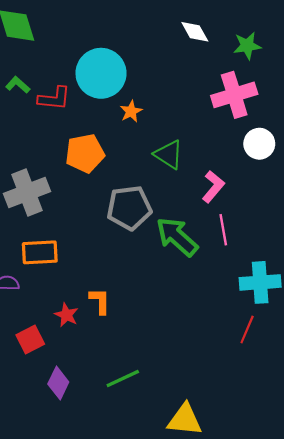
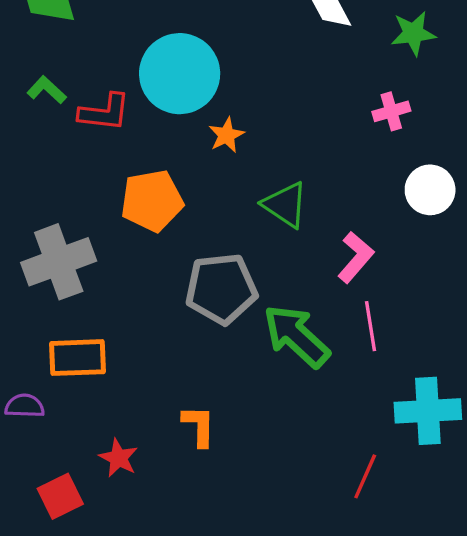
pink cross: (234, 95) -> (391, 111), size x0.5
orange L-shape: (100, 301) -> (199, 426), moved
red line: (247, 329) -> (365, 476), moved

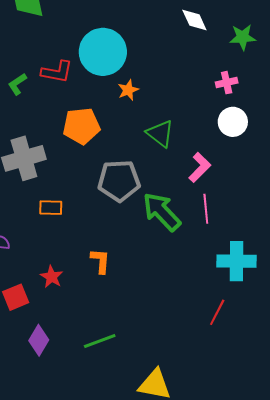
green L-shape: (47, 90) -> (17, 84), moved, turned -80
white circle: (430, 190) -> (233, 122), moved
orange rectangle: (78, 358) -> (51, 208), moved, size x0.7
red line: (365, 476) -> (217, 312), moved

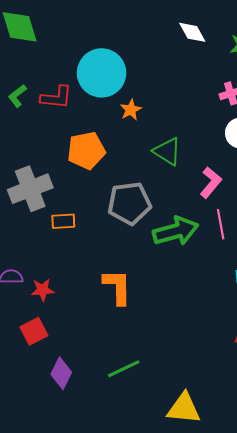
green L-shape: (17, 84) -> (17, 96), moved
orange rectangle: (51, 208) -> (63, 221), moved
green arrow: (162, 212) -> (176, 231), turned 123
orange L-shape: (100, 261) -> (117, 287), size x1.4
red star: (52, 277) -> (42, 290), moved, turned -30

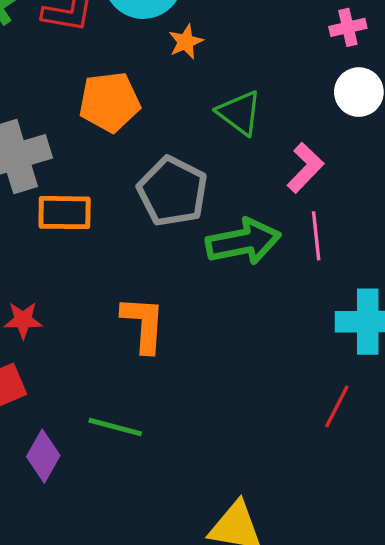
gray pentagon: (129, 203) -> (172, 191), turned 30
orange rectangle: (63, 221) -> (65, 213), size x1.4
green line: (124, 369) -> (115, 427), moved, turned 36

